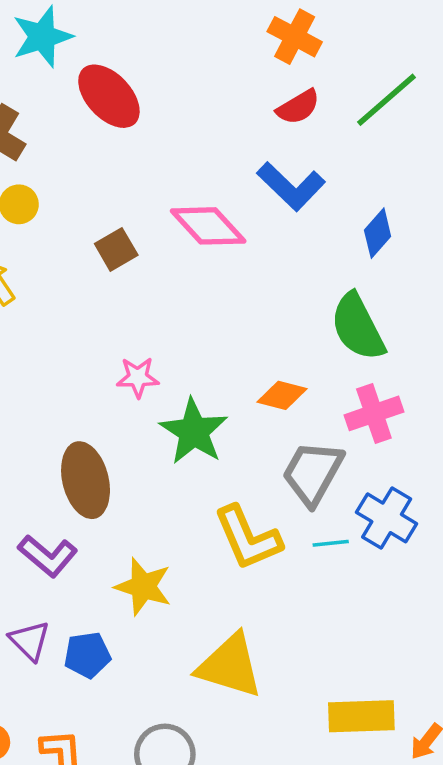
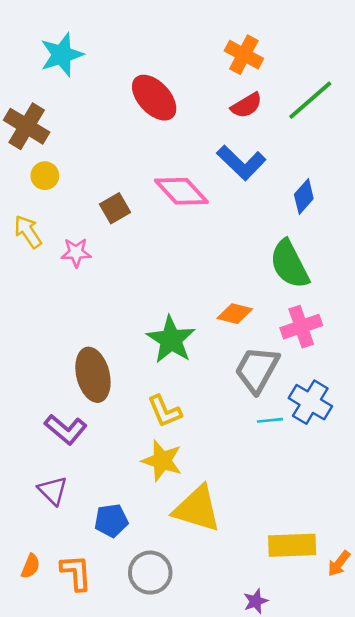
red ellipse: (109, 96) -> (154, 98), moved
pink star: (138, 377) -> (76, 252), moved
yellow L-shape: (248, 538) -> (165, 411), moved, size x0.7
yellow star: (143, 586) -> (162, 461), moved
blue pentagon: (87, 655) -> (111, 521), moved

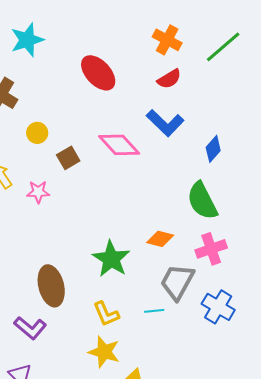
green line: (310, 100) -> (223, 47), moved
yellow circle: (45, 176) -> (37, 133), moved
cyan line: (270, 420) -> (154, 311), moved

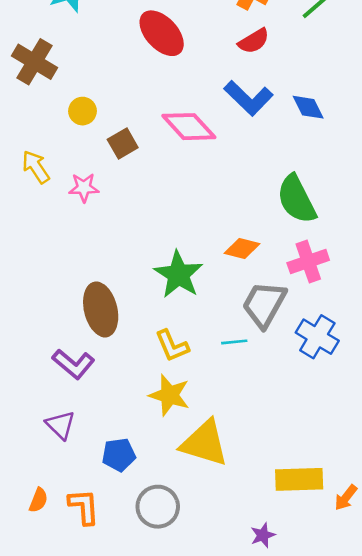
blue diamond: (213, 149) -> (308, 107), moved, turned -68

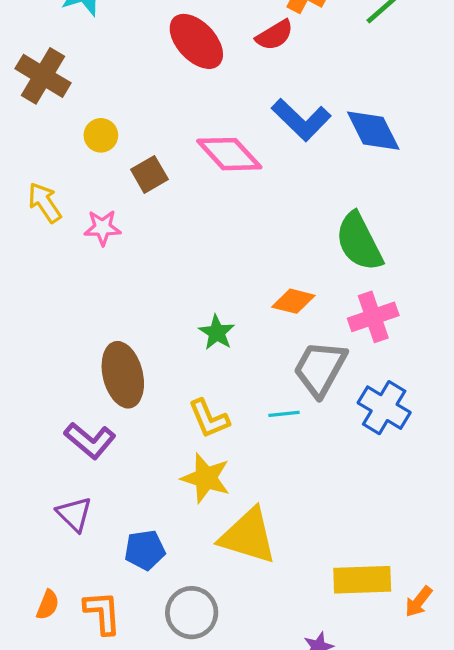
red semicircle: (254, 41) -> (275, 35), moved
blue diamond: (308, 107) -> (373, 131), size x1.4
green star: (178, 274) -> (217, 332), size x0.6

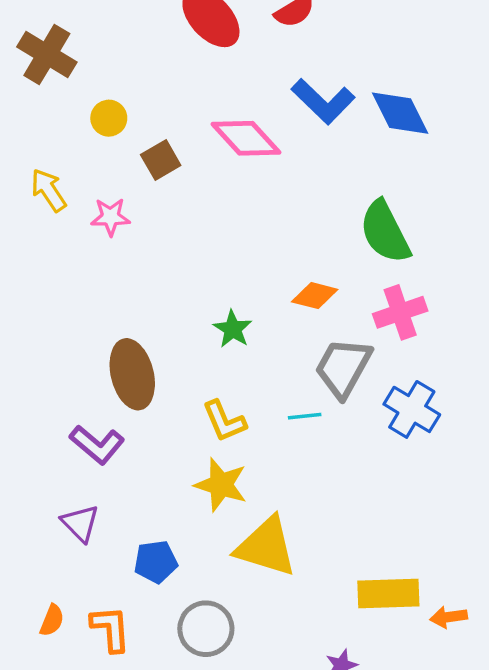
orange arrow: (419, 602) -> (449, 617), turned 44

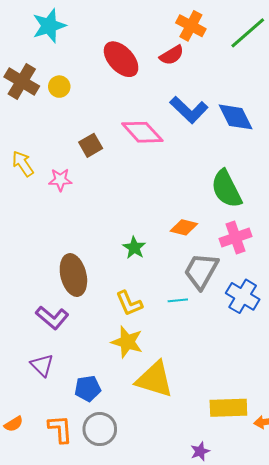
yellow circle: (109, 118) -> (59, 87), moved
orange semicircle: (52, 620) -> (14, 424), moved, turned 36
gray circle: (206, 629) -> (100, 429), moved

